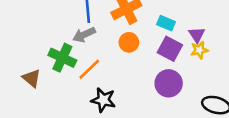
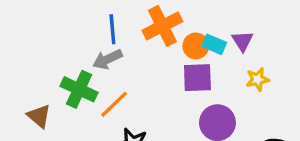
purple triangle: (197, 35) -> (242, 41), moved
orange circle: (129, 42) -> (196, 46), moved
purple square: (170, 49) -> (197, 78), moved, turned -30

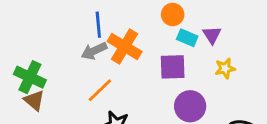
orange cross: (162, 26) -> (125, 47), moved, turned -32
orange circle: (196, 46) -> (173, 14), moved
green cross: (79, 89) -> (30, 77), moved

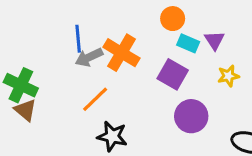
blue line: (98, 25) -> (78, 39), moved
purple square: (173, 67) -> (173, 74), turned 32

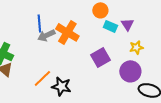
purple square: (173, 74) -> (100, 57), moved, turned 30
orange line: (95, 99) -> (42, 78), moved
purple circle: (191, 116) -> (130, 71), moved

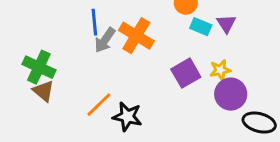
gray arrow: (46, 35) -> (105, 40), turned -30
yellow star: (136, 47) -> (220, 70), moved

